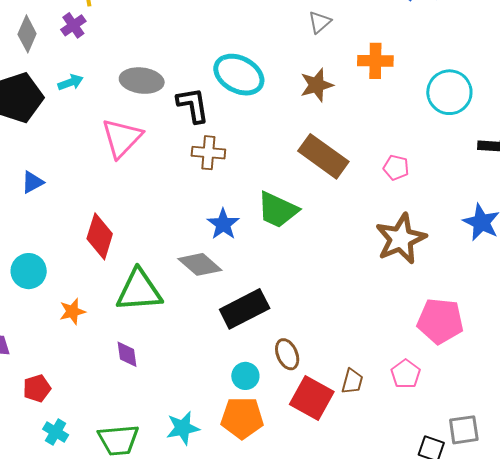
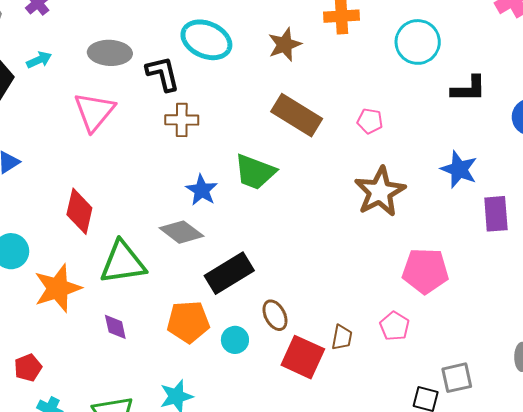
orange star: (72, 311) -> (58, 288), size x1.8
orange pentagon: (242, 418) -> (188, 322), moved

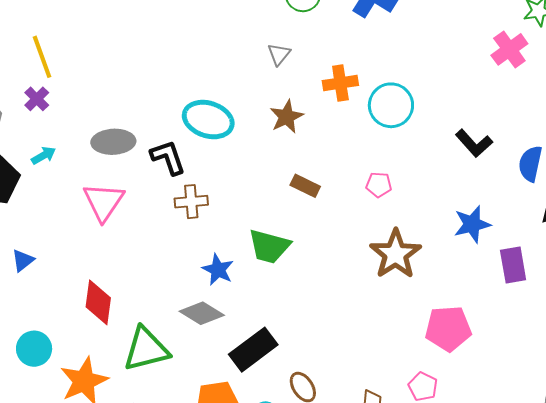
cyan circle: (418, 42) -> (391, 105), moved
black L-shape: (469, 89) -> (474, 143), turned 54
brown rectangle: (297, 115) -> (305, 186), size x0.6
blue star: (459, 169) -> (472, 224), turned -30

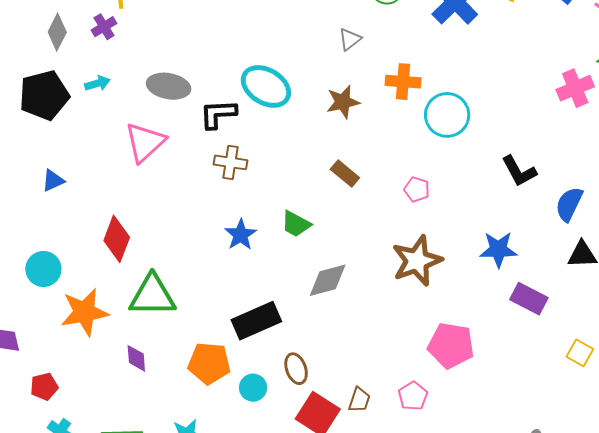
black L-shape: (168, 157) -> (218, 114), turned -87
green trapezoid: (269, 246) -> (296, 224), size x0.7
purple rectangle: (513, 265) -> (529, 299), turned -66
gray diamond: (202, 313) -> (328, 280), moved, turned -60

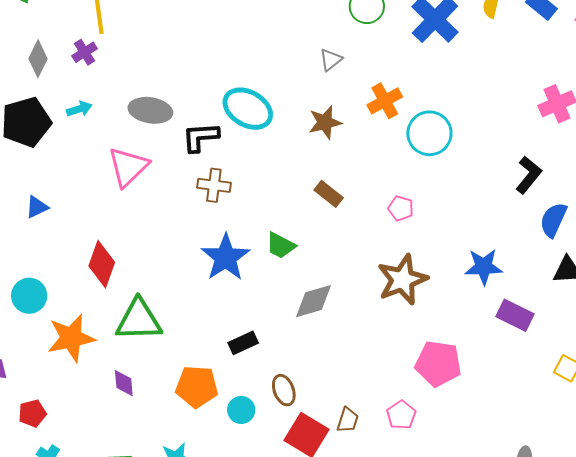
orange cross: (403, 82) -> (385, 101), turned -32
black L-shape: (519, 171) -> (529, 175), moved, turned -111
blue star: (241, 235) -> (226, 257), size x1.5
black rectangle: (256, 321) -> (243, 343), size x0.6

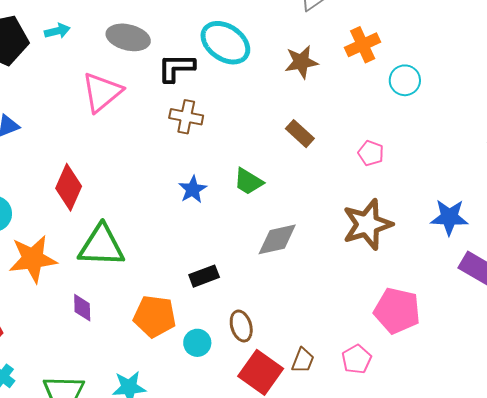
cyan circle: (429, 133) -> (405, 80), size x0.7
blue star: (226, 257) -> (193, 189), size x0.6

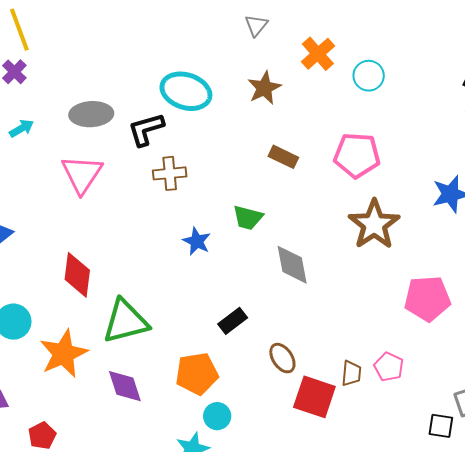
pink pentagon: (371, 153) -> (357, 155), size x1.8
gray diamond: (277, 239) -> (292, 265), turned -72
purple diamond: (82, 308) -> (125, 386), size x1.4
cyan circle: (197, 343) -> (217, 416), moved
pink pentagon: (357, 359) -> (389, 367), moved

